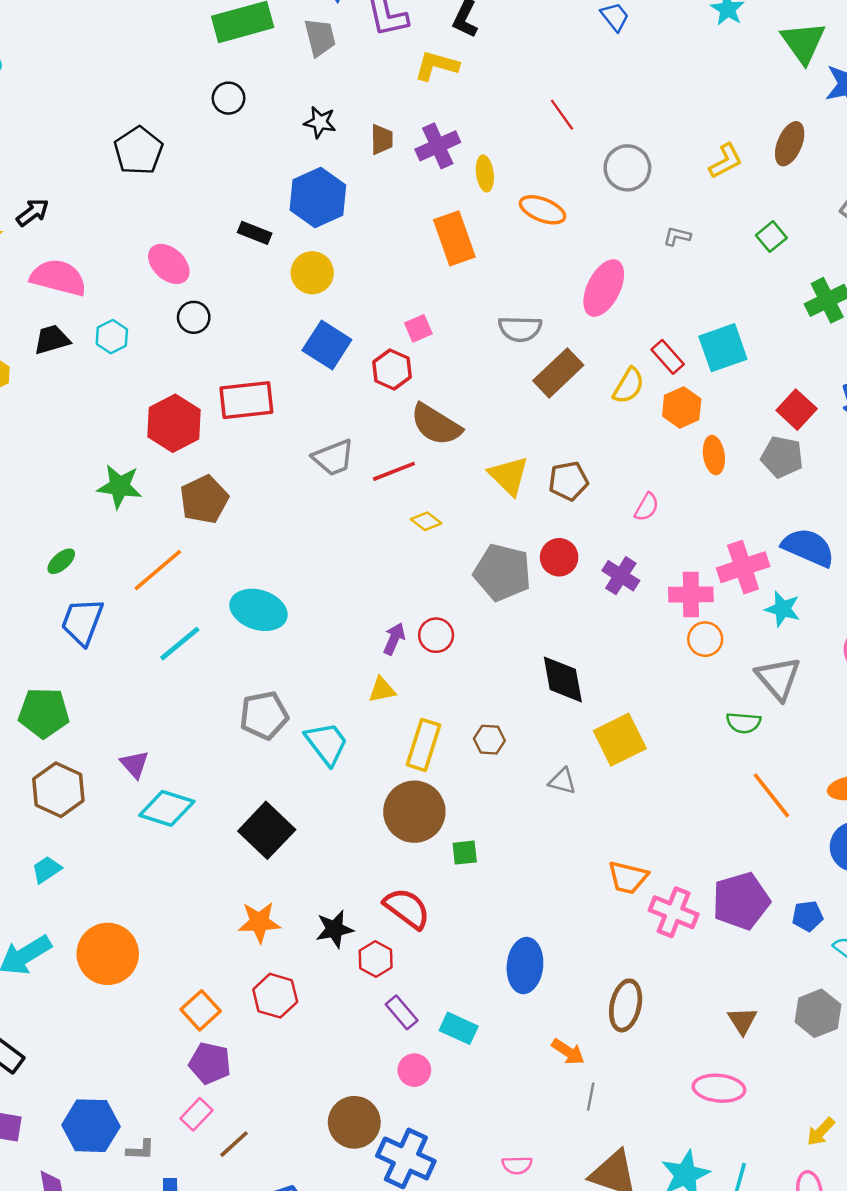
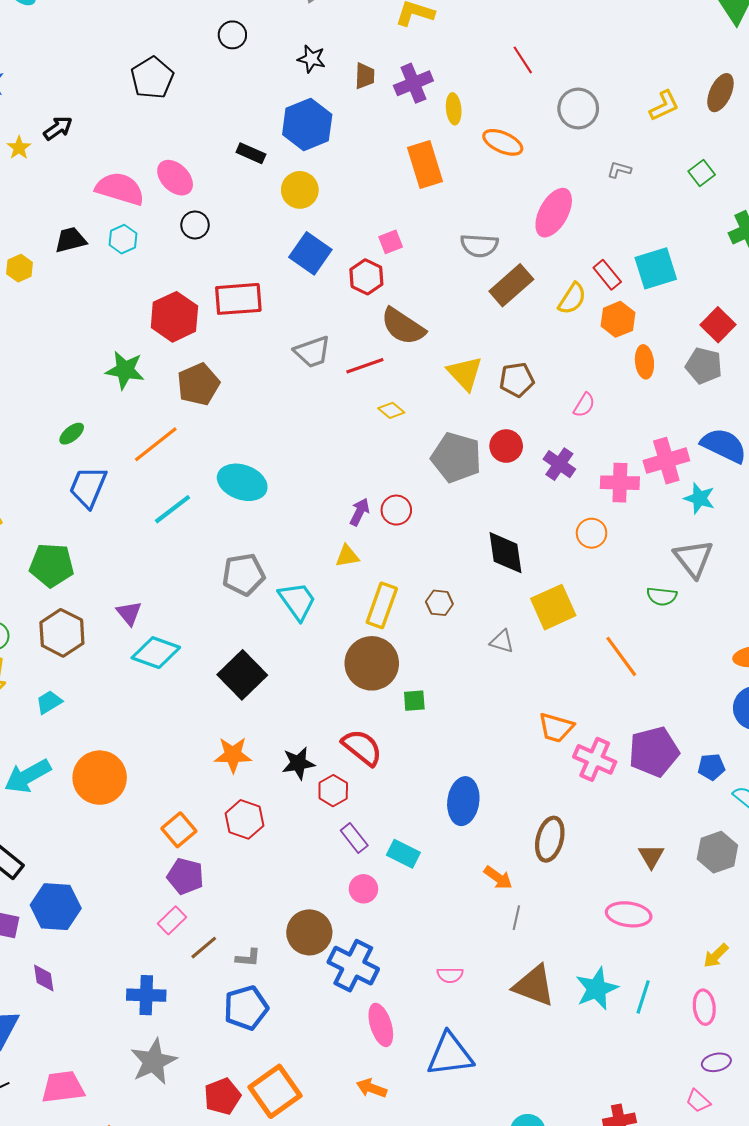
pink semicircle: (58, 278) -> (120, 189), moved
orange circle: (705, 639) -> (592, 533), moved
orange line: (771, 795) -> (621, 656), moved
blue hexagon: (91, 1126) -> (56, 907), moved
gray L-shape: (140, 1150) -> (248, 958), moved

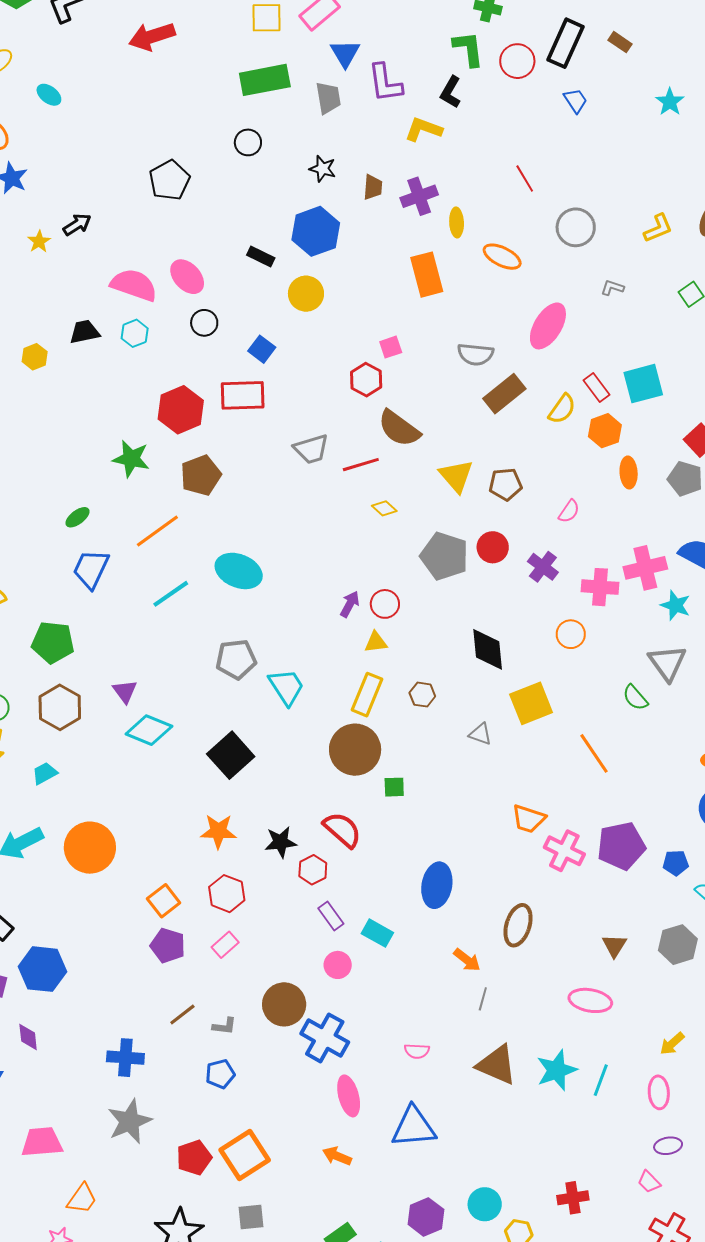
blue square: (310, 253) -> (262, 349), moved, size x0.7
yellow triangle: (347, 556) -> (376, 642), moved
green semicircle: (662, 596) -> (635, 698), turned 40
pink rectangle: (172, 920) -> (225, 945), moved
blue pentagon: (246, 1008) -> (220, 1074), size x0.7

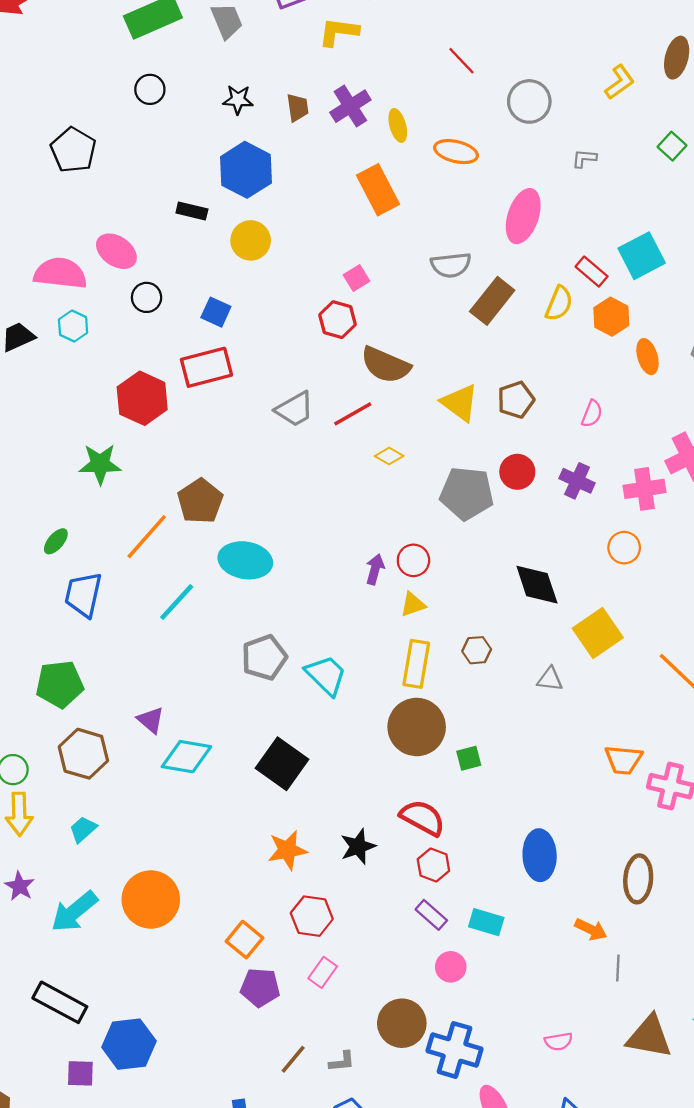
brown pentagon: (201, 475) -> (200, 501), moved
red hexagon: (313, 870) -> (433, 865), moved

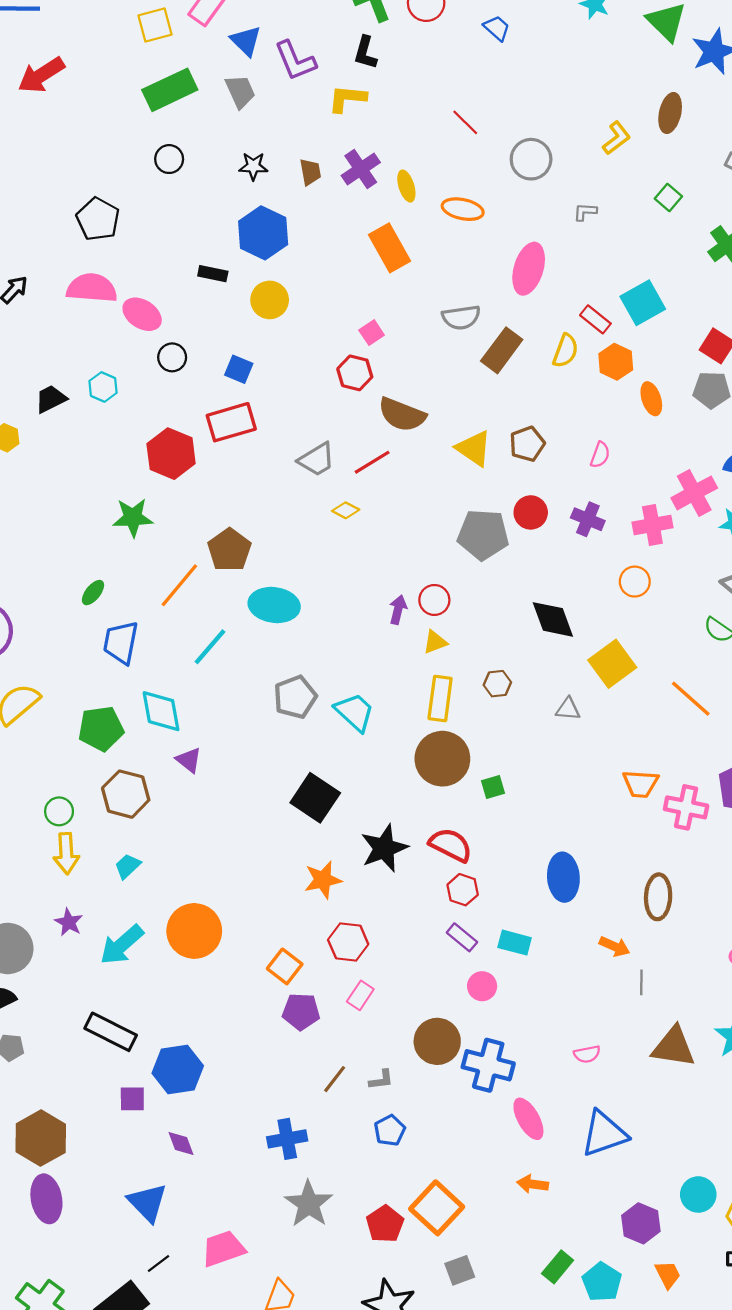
pink semicircle: (60, 273) -> (92, 288), moved
yellow diamond: (389, 456) -> (346, 510), moved
cyan diamond: (186, 757) -> (161, 711), moved, turned 72
black star: (358, 847) -> (384, 848), moved, size x1.4

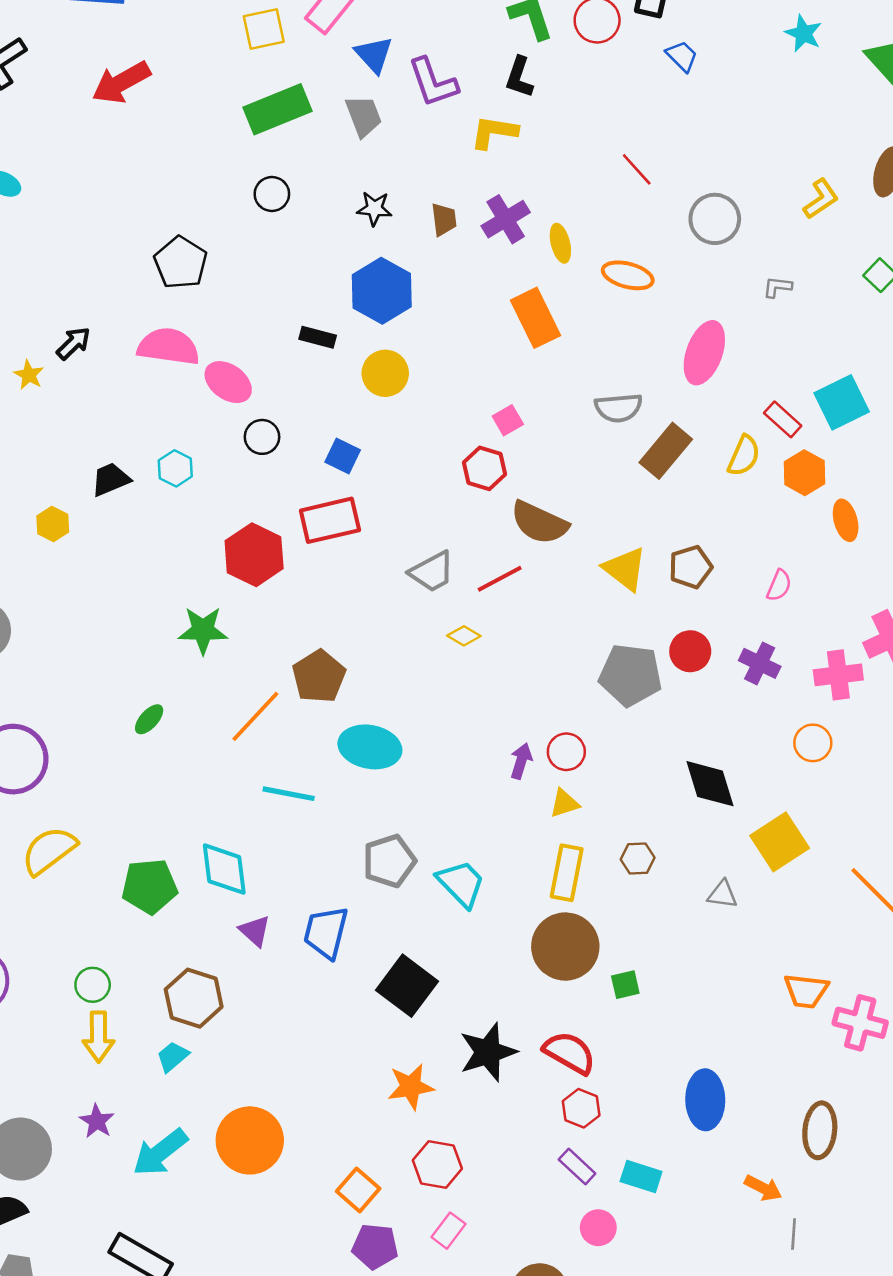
blue trapezoid: (121, 642) -> (326, 932), moved
cyan line: (210, 647) -> (289, 794), turned 57
brown hexagon: (126, 794) -> (194, 998), moved

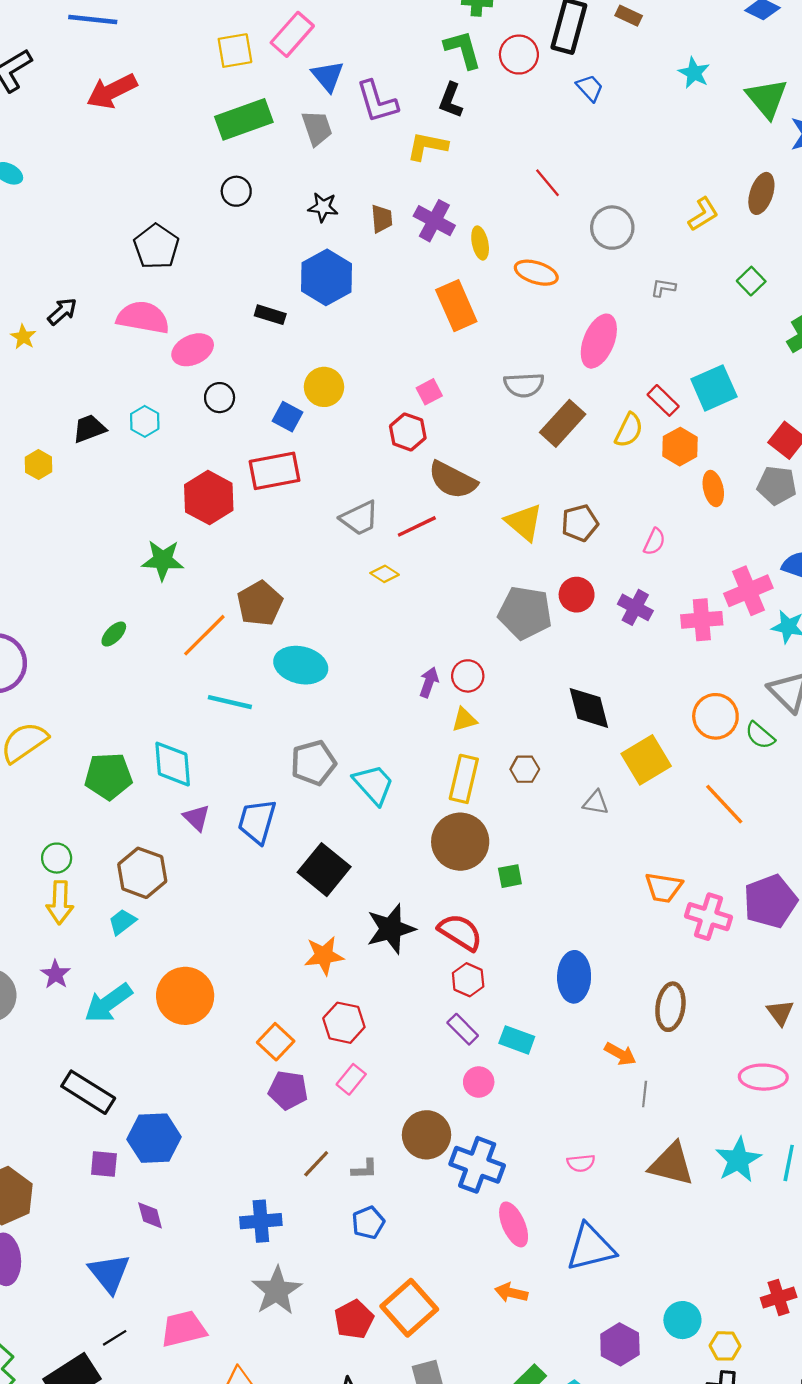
purple cross: (506, 219) -> (434, 221), turned -33
yellow circle: (385, 373) -> (324, 387), moved
pink ellipse: (228, 382) -> (193, 350), turned -63
orange circle: (813, 743) -> (715, 716), moved, size x1.4

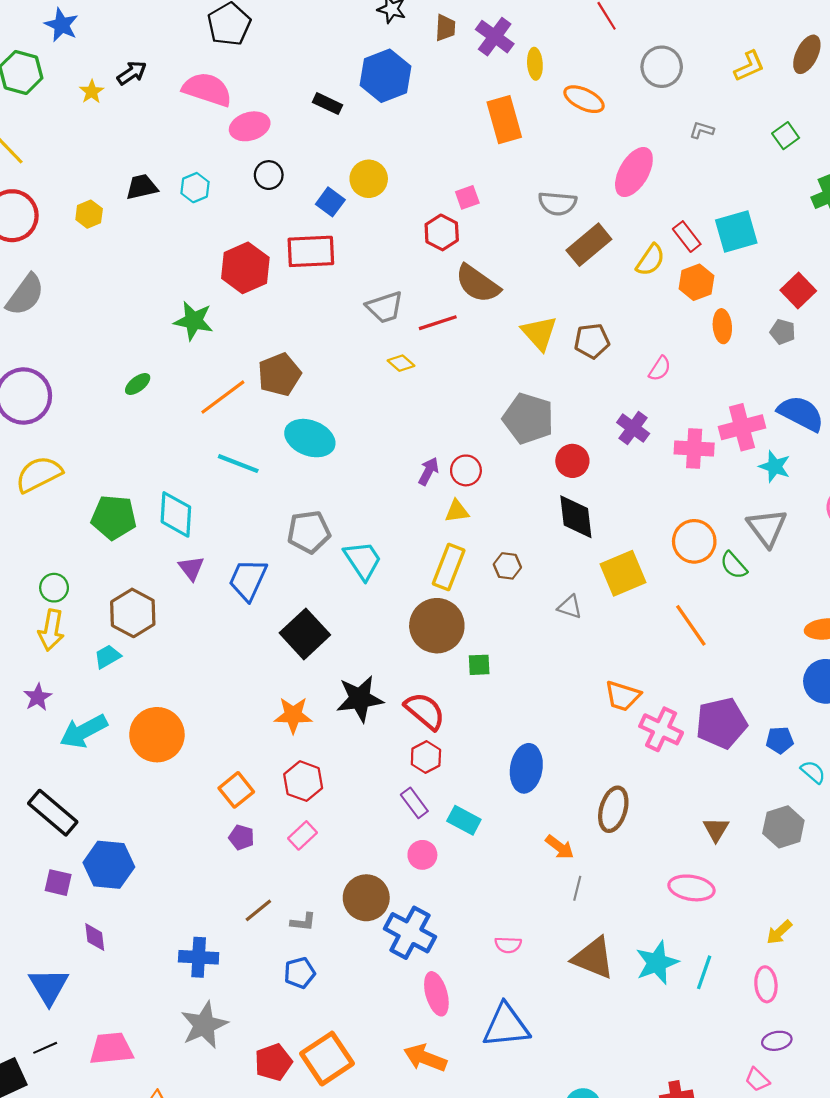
gray pentagon: (777, 485) -> (783, 332), size x0.7
red circle: (577, 595) -> (572, 461), moved
purple pentagon: (288, 1090) -> (242, 837), size x0.7
orange arrow: (511, 1293) -> (425, 1058), size x1.4

